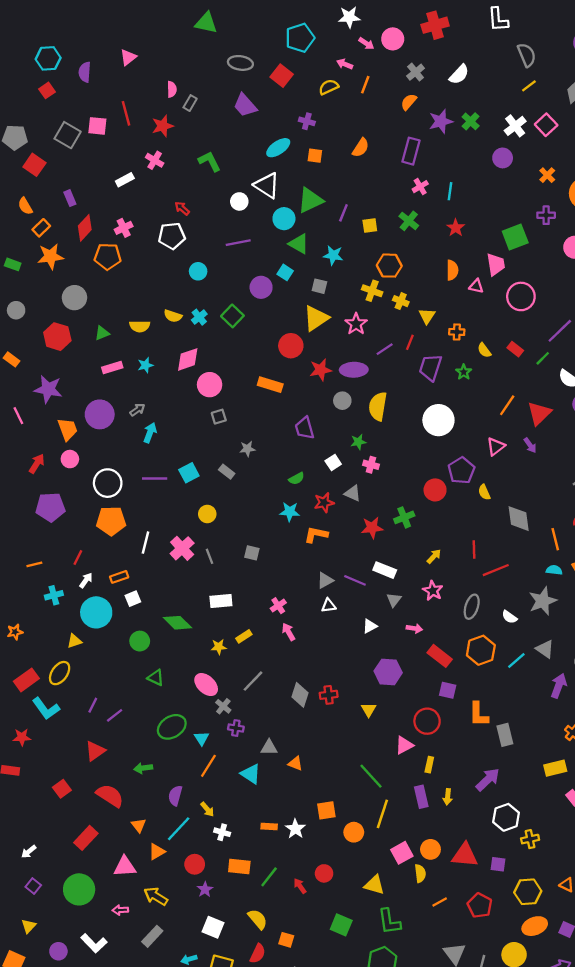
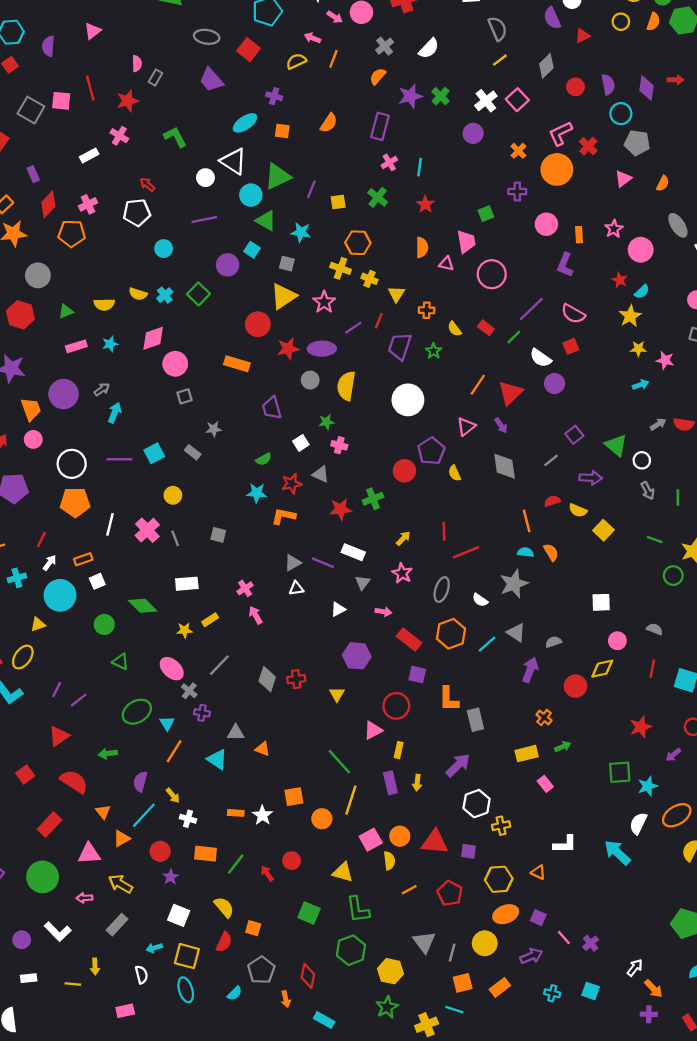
green square: (515, 237) -> (486, 214), size x0.6
gray diamond: (519, 519) -> (505, 466), moved

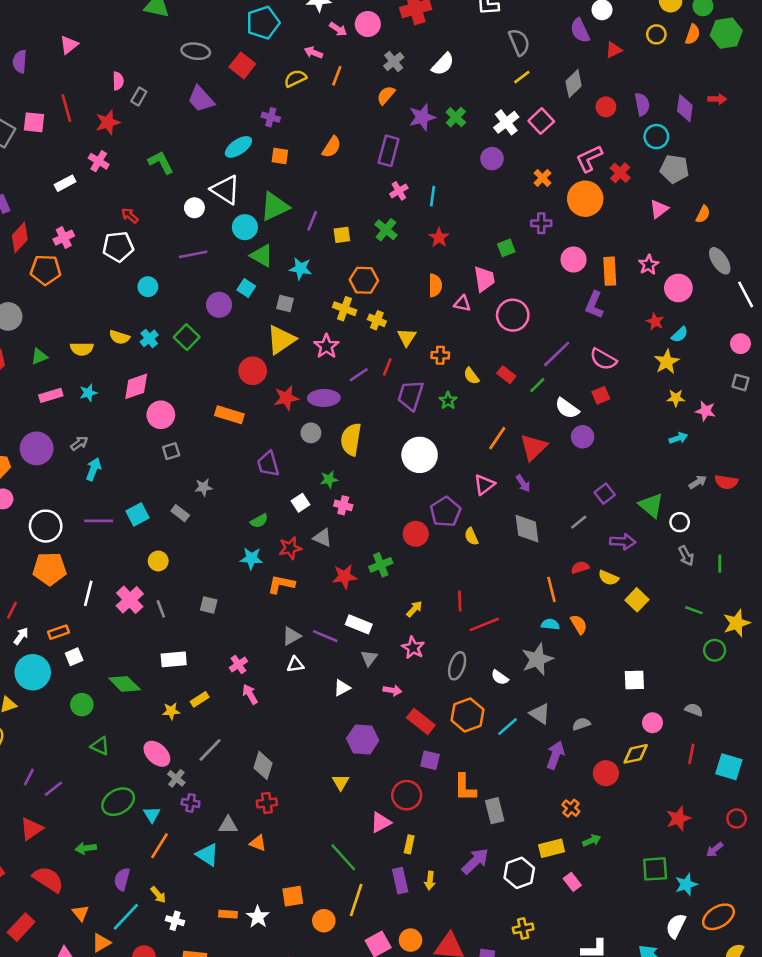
orange rectangle: (579, 235) -> (610, 271), size x1.5
red cross: (296, 679) -> (267, 803), moved
white hexagon: (477, 804) -> (519, 873), moved

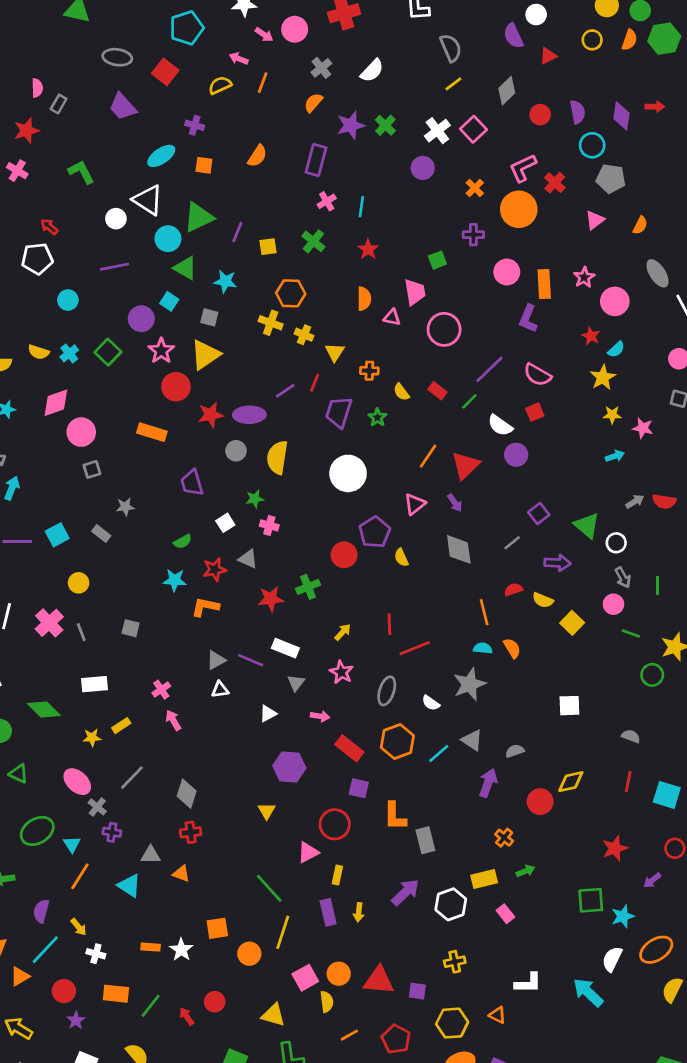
pink star: (326, 346) -> (161, 351), moved
pink circle: (652, 723) -> (614, 604), moved

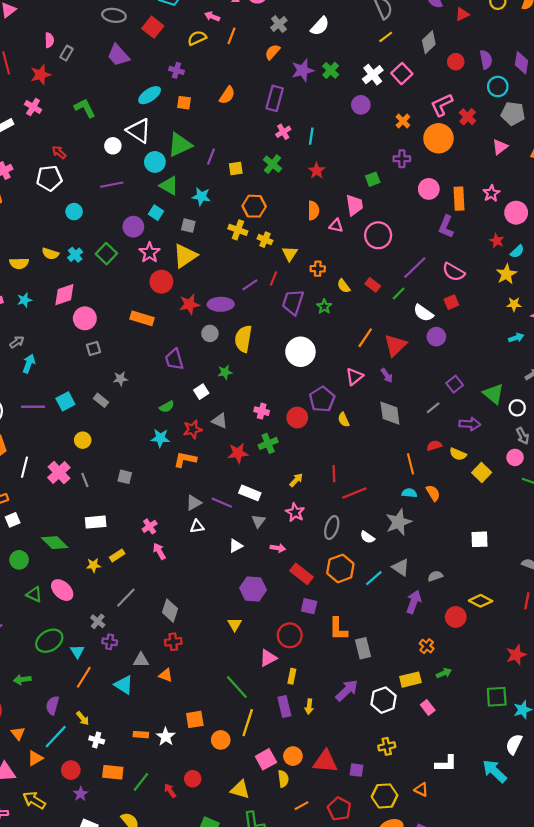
pink cross: (269, 525) -> (262, 411), moved
pink ellipse: (77, 782) -> (62, 590), moved
yellow diamond: (571, 782) -> (481, 601), turned 40

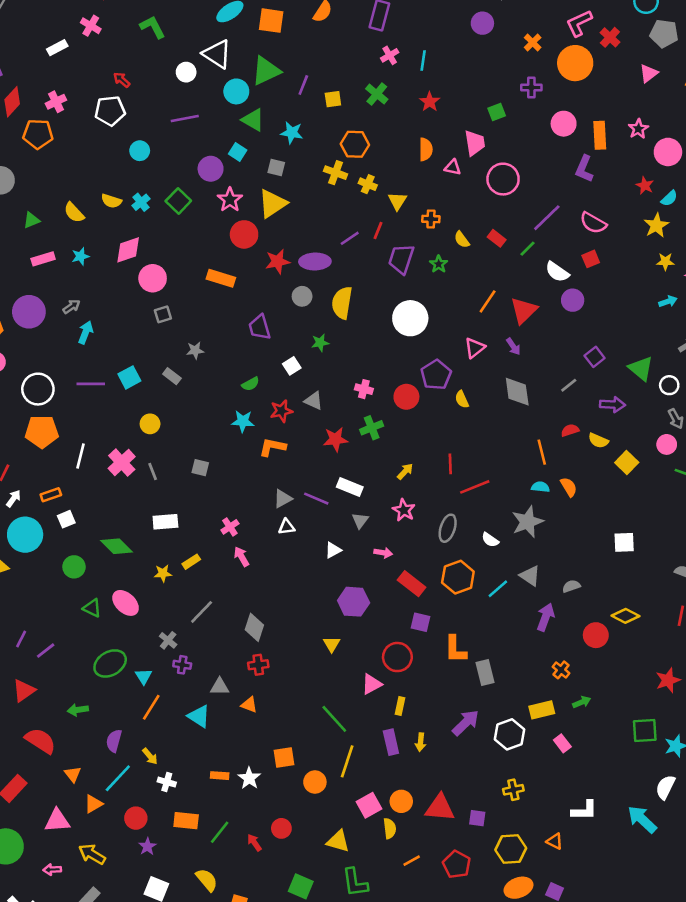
orange square: (184, 103) -> (271, 21), size x1.5
yellow semicircle: (19, 263) -> (74, 213), turned 48

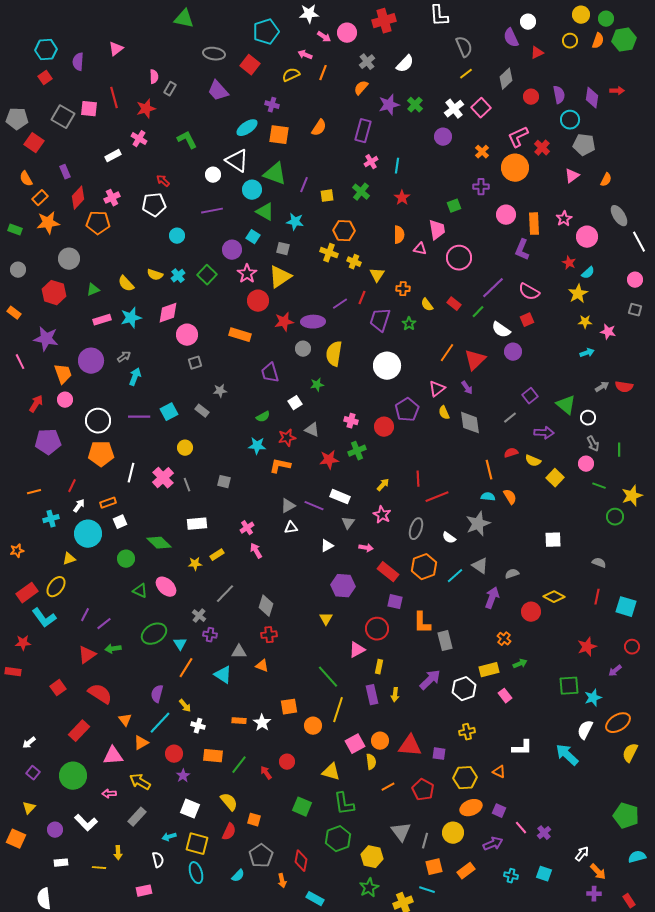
green triangle: (266, 71) -> (275, 174), turned 45
cyan star: (80, 256) -> (131, 318), size x1.5
yellow semicircle: (462, 399) -> (444, 413), moved
green arrow: (78, 710) -> (113, 649), moved

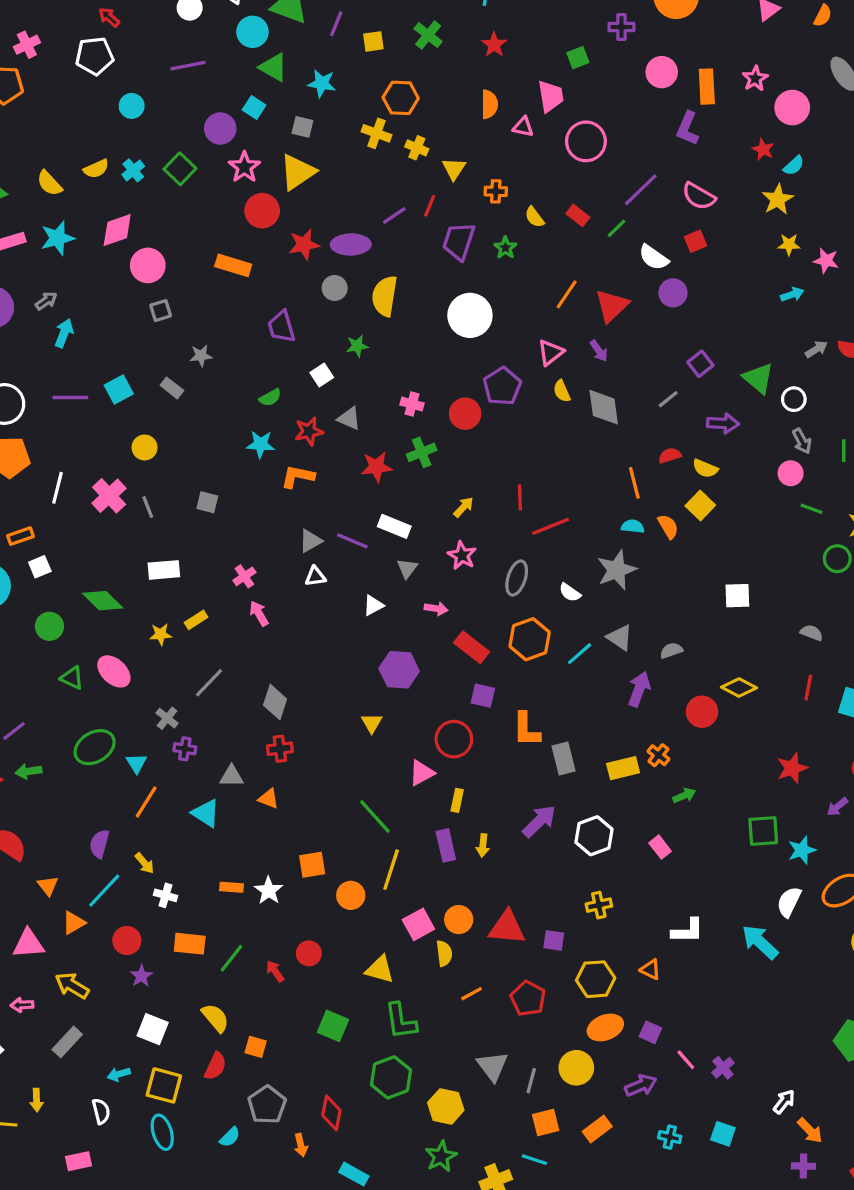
yellow semicircle: (155, 275) -> (96, 169), turned -42
yellow square: (555, 478) -> (700, 505), moved
yellow rectangle: (489, 670) -> (623, 768), moved

